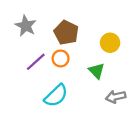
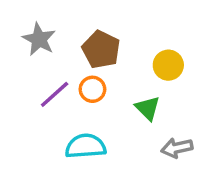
cyan semicircle: (56, 96) -> (86, 146), turned -140

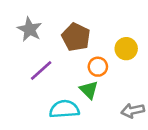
orange circle: (92, 89) -> (98, 67), moved
green triangle: (148, 108) -> (89, 90), moved

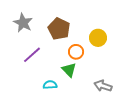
cyan semicircle: (64, 109) -> (50, 85), size x0.6
gray arrow: (133, 110) -> (103, 86), turned 30

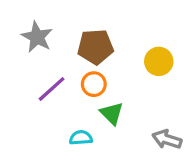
brown pentagon: (59, 29) -> (95, 47), turned -30
orange circle: (76, 52) -> (94, 84), moved

